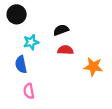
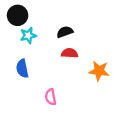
cyan star: (31, 42) -> (28, 35), moved
pink semicircle: (29, 91) -> (51, 97), moved

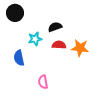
cyan star: (28, 35) -> (35, 39), moved
orange star: (99, 71) -> (80, 48), moved

